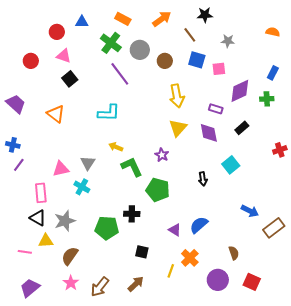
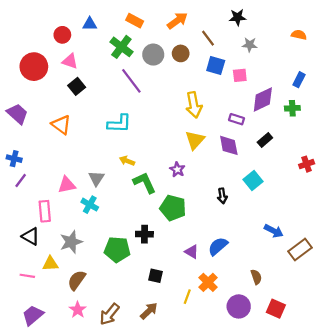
black star: (205, 15) -> (238, 17), moved
red circle: (31, 61) -> (34, 67), size x1.6
brown circle: (165, 61) -> (181, 53), moved
black triangle: (38, 218) -> (31, 236), moved

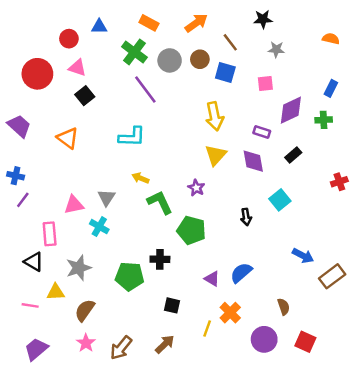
blue square: (216, 66) -> (225, 73), moved

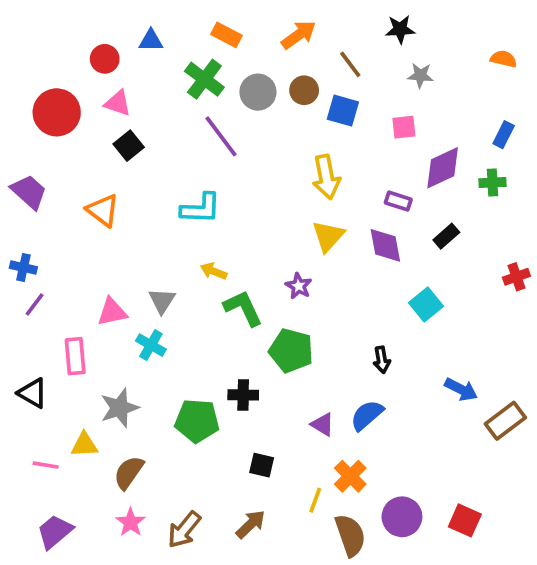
black arrow: (246, 217) -> (382, 360), moved
black triangle: (34, 262) -> (33, 393), moved
brown semicircle: (284, 307) -> (350, 535), moved, size x1.6

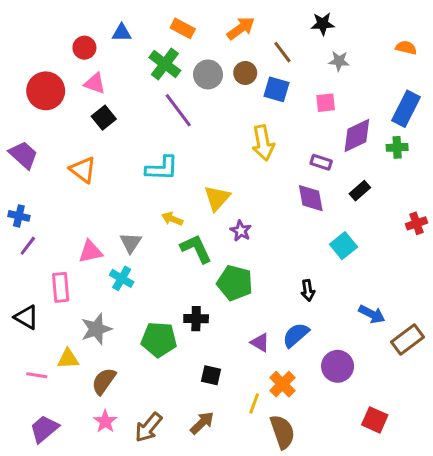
blue rectangle: (504, 135) -> (406, 109), size x1.6
yellow triangle: (328, 236) -> (217, 198), moved
purple circle: (402, 517) -> (338, 366), moved

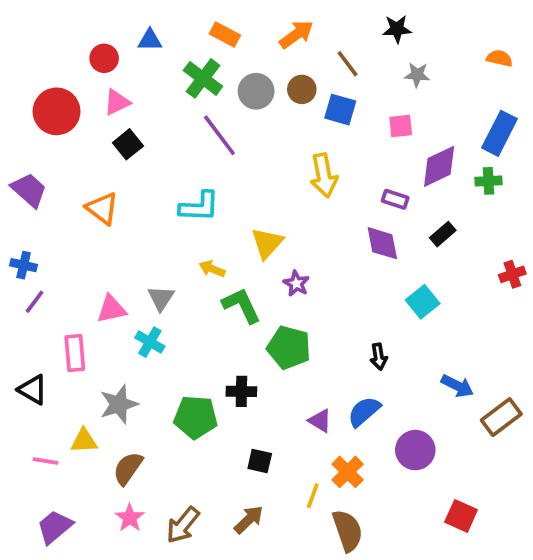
pink triangle: (95, 83) -> (117, 102), turned -45

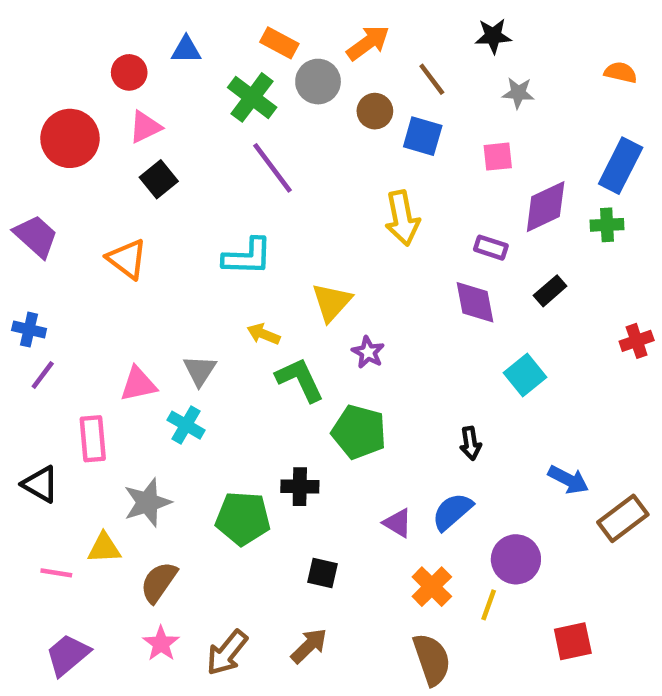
gray circle: (256, 91) -> (318, 82), moved
yellow line: (313, 496) -> (489, 605), moved
red square: (461, 516) -> (573, 641), turned -36

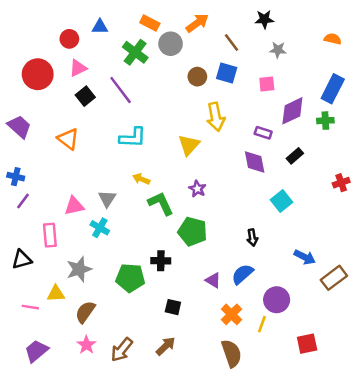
brown circle: (375, 111) -> (197, 77), moved
purple line: (273, 168) -> (121, 90), moved
yellow triangle: (332, 302) -> (189, 145), moved
black triangle: (40, 484) -> (22, 259), turned -45

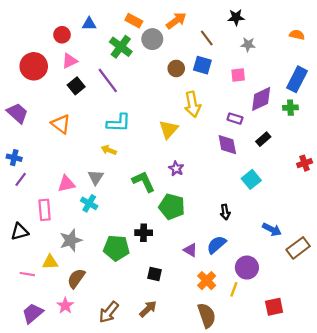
yellow arrow: (141, 179) -> (109, 150), moved
pink star: (86, 345) -> (65, 306), moved

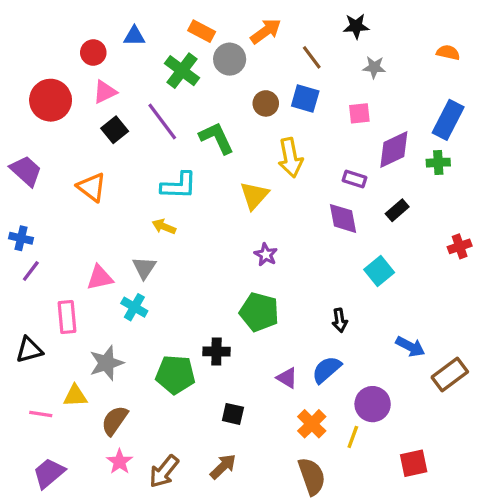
green L-shape: (144, 182) -> (216, 138), moved
pink star: (65, 306) -> (120, 462), moved

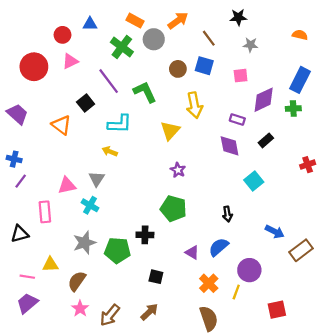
black square: (115, 130) -> (86, 103), moved
gray star: (106, 363) -> (84, 243), moved
purple trapezoid: (49, 473) -> (27, 303), moved

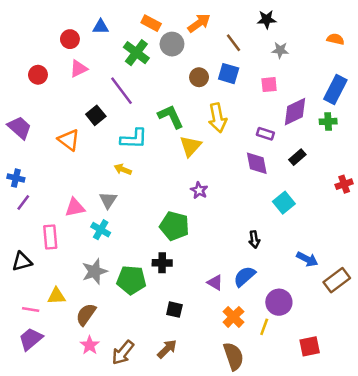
red circle: (34, 67) -> (38, 75), size x0.6
green L-shape: (145, 92) -> (171, 117), moved
green pentagon: (174, 209) -> (174, 226), moved

